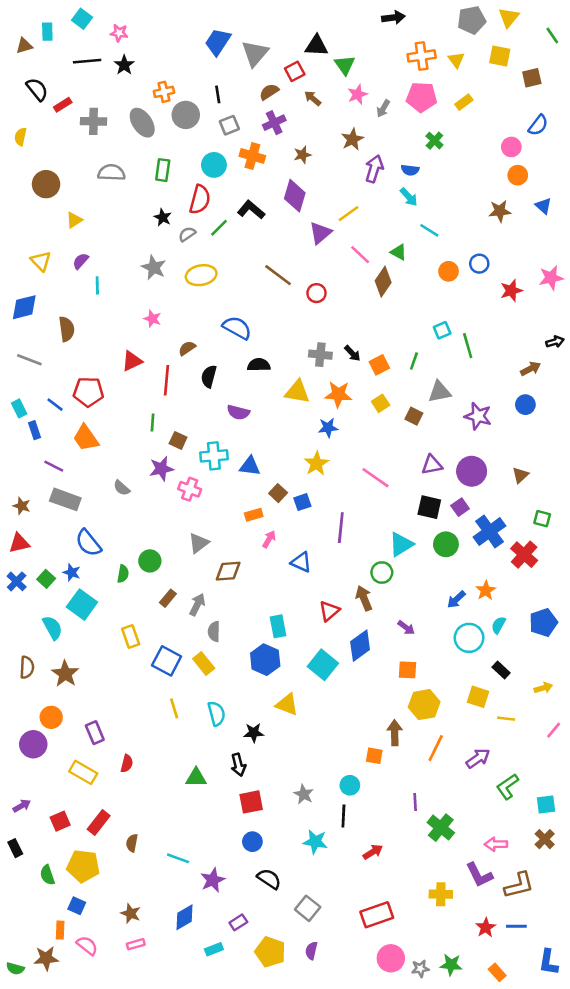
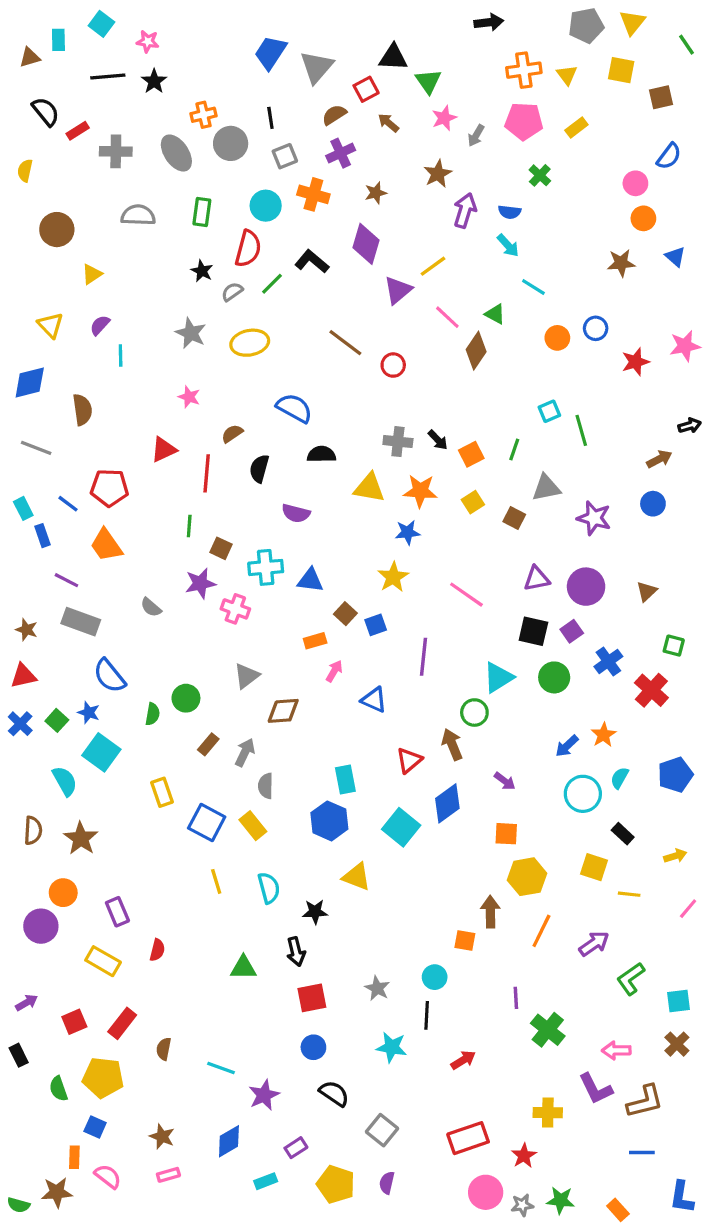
blue cross: (490, 531) -> (608, 662), size x0.7
red star: (486, 928) -> (524, 1156), moved

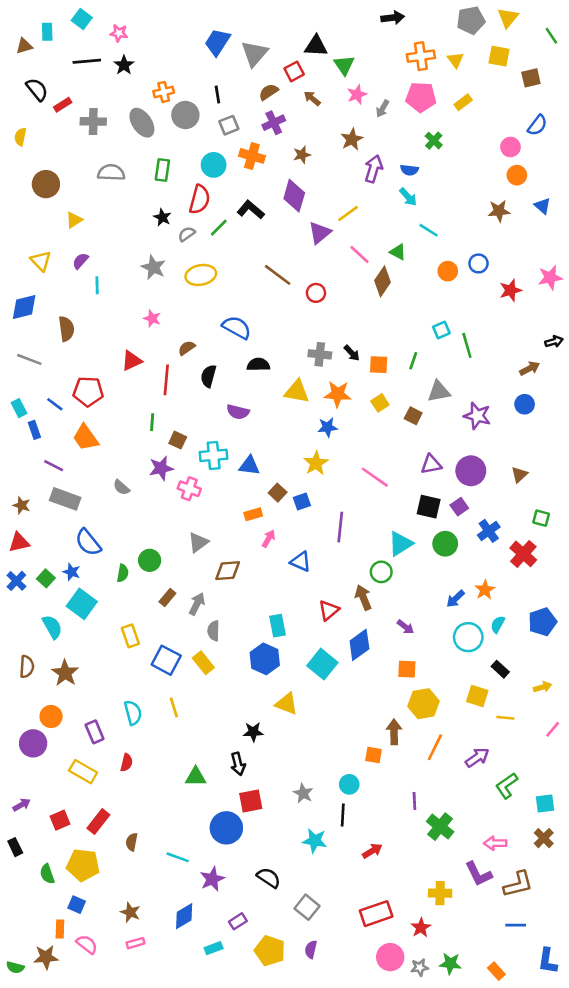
orange square: (471, 454) -> (379, 365), turned 30
cyan semicircle: (269, 888) -> (133, 713), moved
blue circle: (313, 1047) -> (226, 828), moved, size x1.6

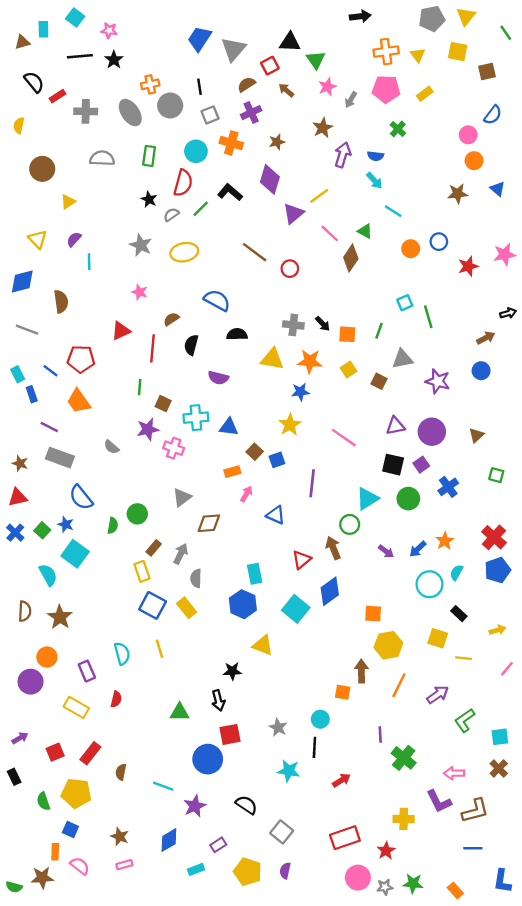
red cross: (523, 554) -> (494, 537), moved
purple arrow: (406, 627) -> (386, 551), moved
yellow rectangle: (130, 636) -> (142, 571), moved

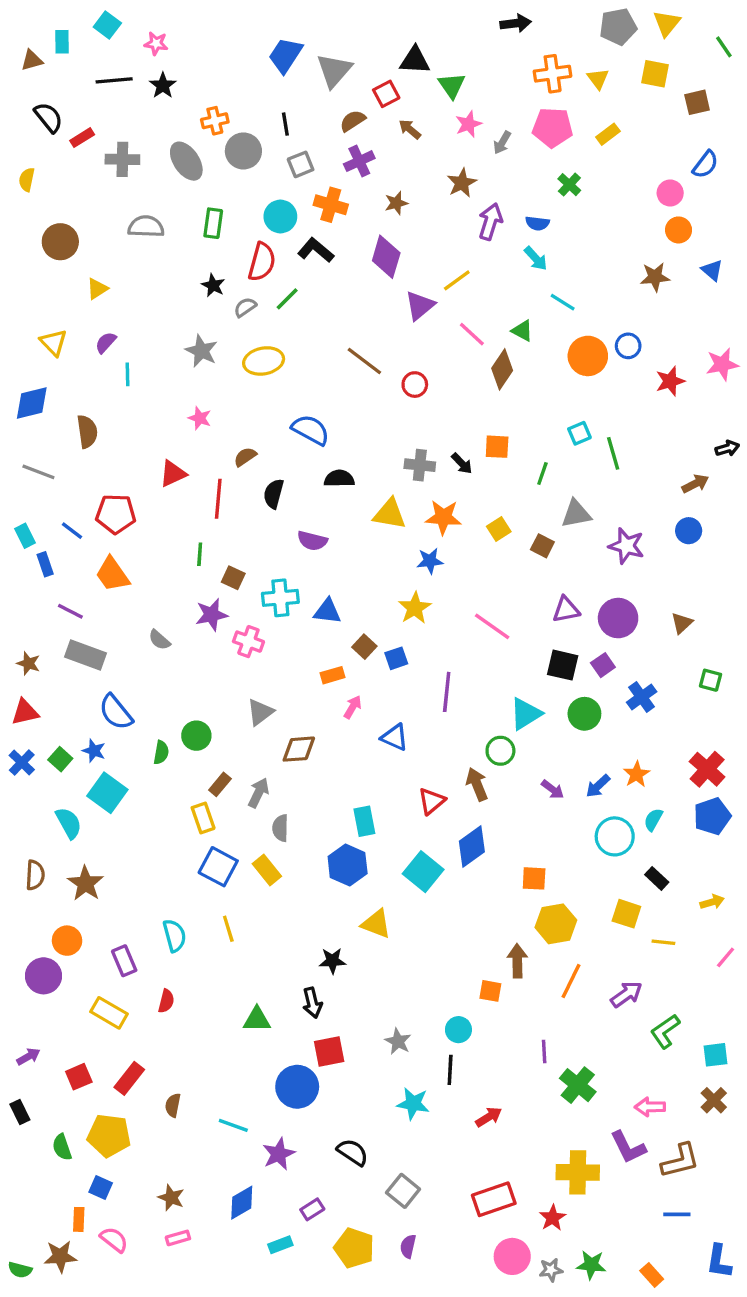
black L-shape: (230, 192) -> (316, 250), moved
orange circle: (411, 249) -> (588, 356), size x1.5
orange square: (347, 334) -> (497, 447), moved
yellow cross: (404, 819) -> (578, 1172), size x1.4

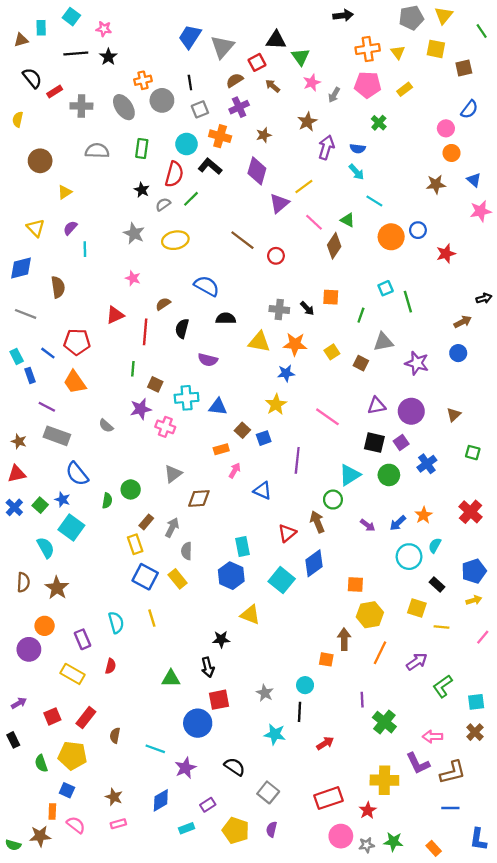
pink star: (722, 364) -> (481, 211), moved
blue pentagon: (712, 816) -> (474, 571), moved

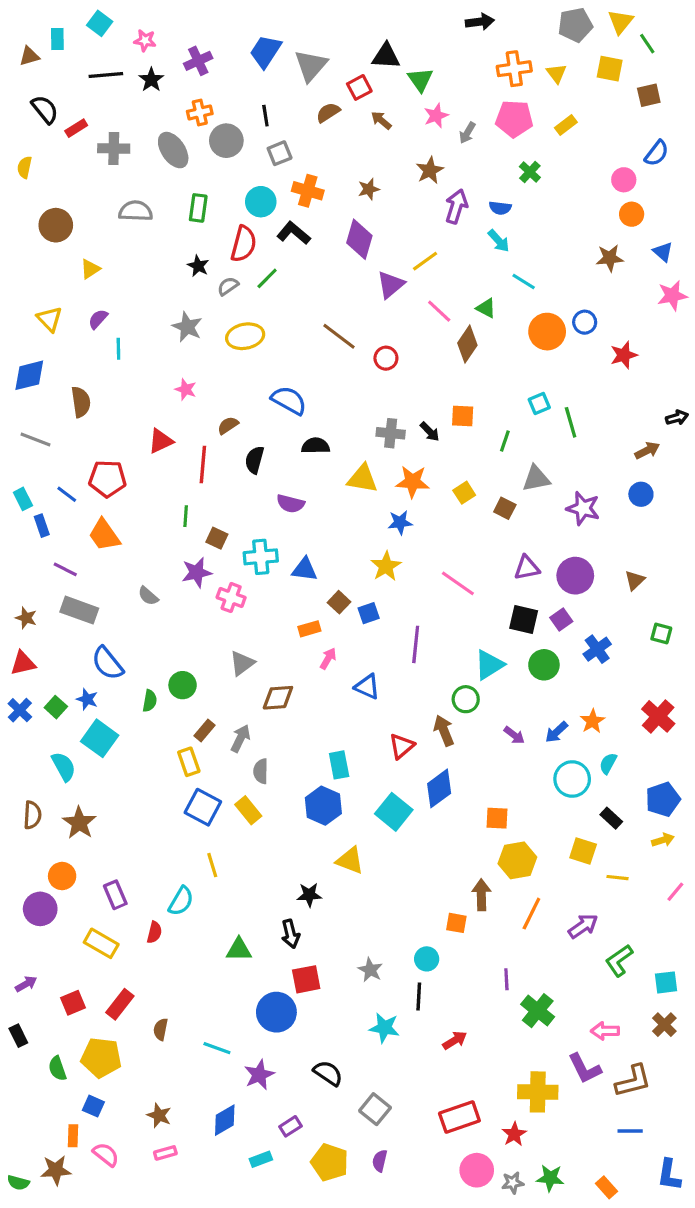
green line: (482, 31) -> (647, 44), moved
purple cross: (239, 107) -> (198, 61), moved
cyan semicircle: (116, 623) -> (181, 901), moved, turned 45

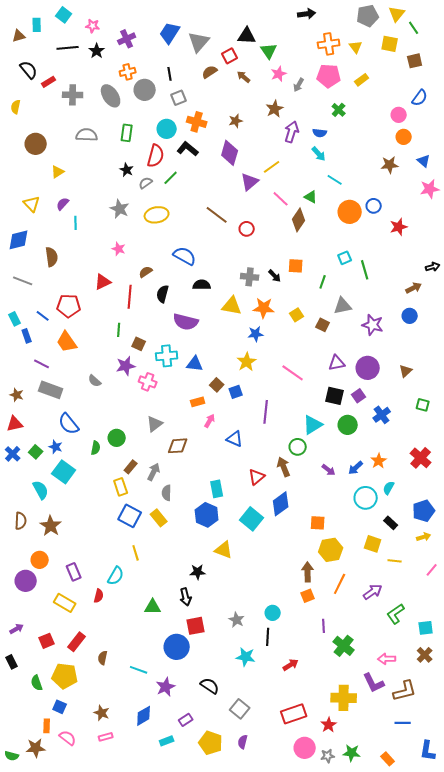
purple semicircle: (291, 504) -> (186, 322), size x1.4
orange square: (456, 923) -> (308, 596), moved, turned -32

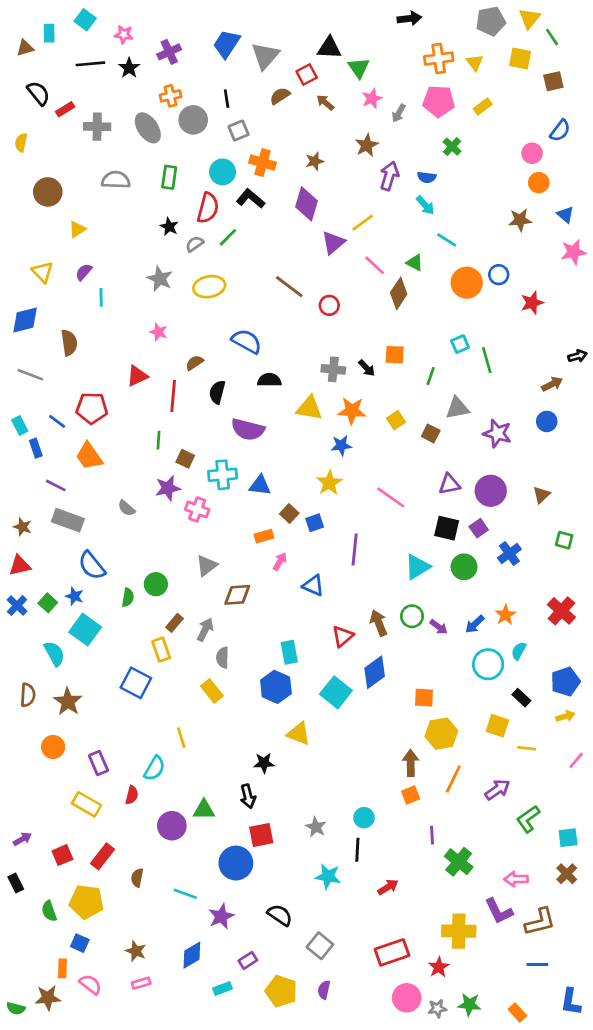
green circle: (298, 447) -> (412, 616), moved
blue square: (130, 516) -> (136, 683), moved
purple circle: (26, 581) -> (172, 826), moved

